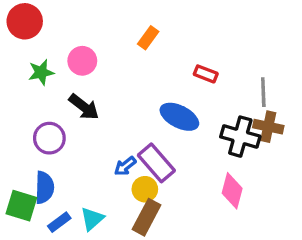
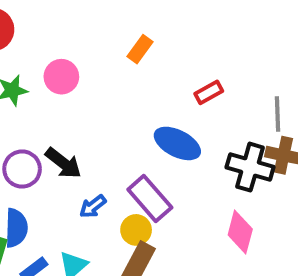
red rectangle: (206, 74) -> (209, 92), turned -50
black arrow: (84, 107) -> (63, 163), moved
blue arrow: (125, 166) -> (93, 206), moved

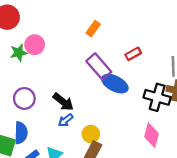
pink circle: (61, 77) -> (35, 45), moved
black arrow: (63, 163) -> (63, 102), moved
purple rectangle: (150, 198) -> (99, 66), moved

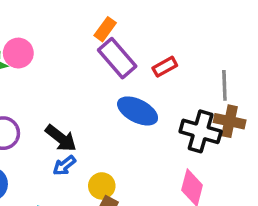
purple rectangle: (99, 66) -> (117, 58), moved

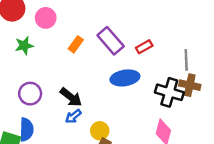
orange rectangle: (105, 29) -> (76, 44), moved
pink circle: (18, 53) -> (46, 18), moved
blue ellipse: (138, 111) -> (125, 78), turned -36

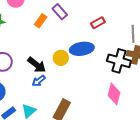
purple rectangle: (111, 41) -> (60, 12), moved, size x0.7
yellow circle: (100, 131) -> (61, 58), moved

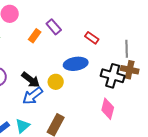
red rectangle: (98, 23) -> (92, 38), turned 64
yellow circle: (61, 58) -> (56, 82), moved
blue arrow: (39, 81) -> (33, 96), size x1.5

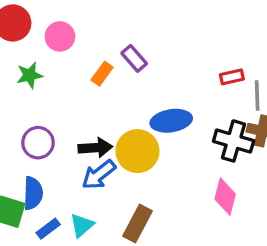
red rectangle: (92, 38) -> (232, 77), moved, turned -48
black arrow: (31, 80) -> (95, 148), turned -42
yellow circle: (56, 82) -> (137, 151), size x1.6

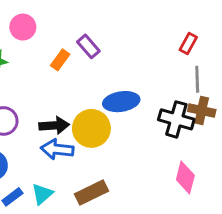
red rectangle: (232, 77) -> (188, 43), moved, turned -48
blue arrow: (99, 175) -> (57, 149), turned 44
pink diamond: (225, 197) -> (185, 178), moved
brown rectangle: (137, 224) -> (91, 192), turned 36

